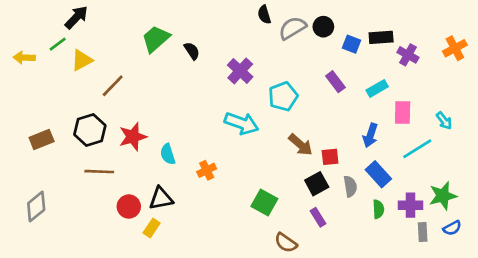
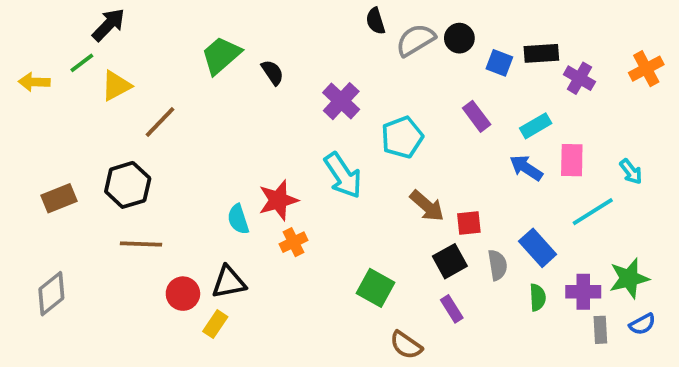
cyan arrow: (242, 123) -> (343, 175), turned 36
blue arrow: (370, 135) -> (526, 168), moved, turned 105
red star: (133, 137) -> (278, 200), moved

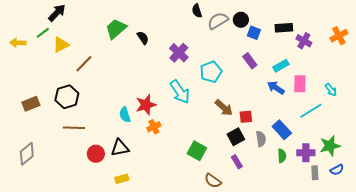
blue square: (499, 63) -> (254, 33), moved
yellow rectangle: (215, 324) -> (122, 179), moved, turned 40

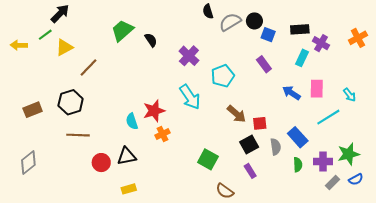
cyan rectangle: (281, 66) -> (302, 58), moved, turned -35
gray rectangle: (315, 173) -> (333, 183), turned 48

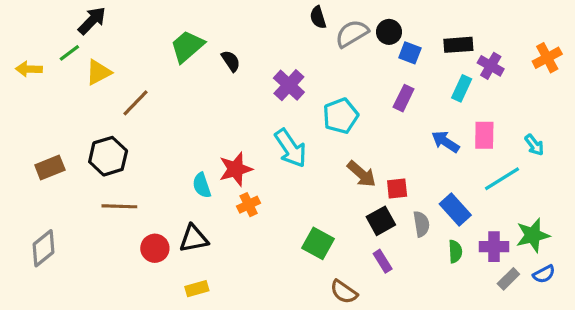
purple rectangle: (264, 64) -> (404, 98), turned 63

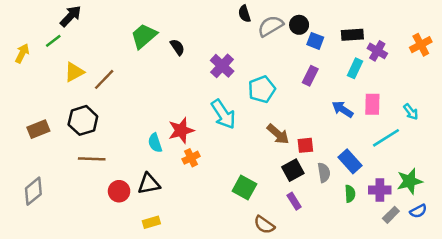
yellow arrow: (29, 69) -> (22, 53), turned 114
yellow triangle: (98, 72) -> (74, 72), moved

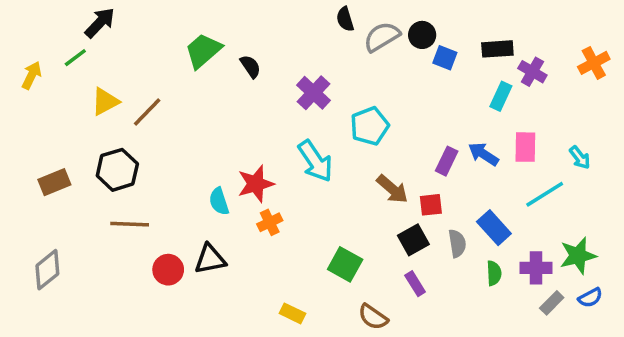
purple rectangle: (310, 76) -> (447, 161), moved
yellow rectangle: (151, 222) -> (293, 313), moved, turned 42

